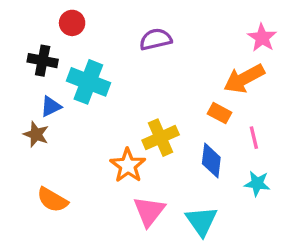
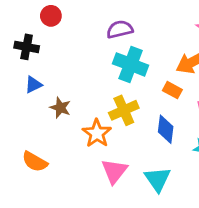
cyan cross: (88, 82) -> (131, 64), moved
brown star: (36, 134) -> (60, 108), moved

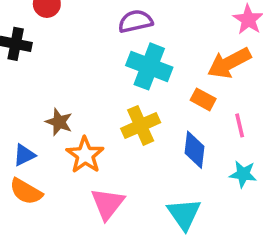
blue triangle: (33, 85) -> (24, 155), moved
orange star: (97, 133) -> (85, 155), moved
pink triangle: (114, 171) -> (108, 204), moved

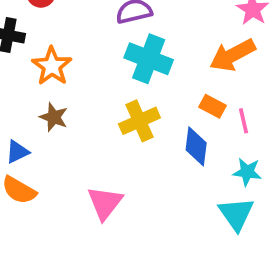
orange rectangle: (203, 99) -> (212, 106), moved
orange star: (85, 155) -> (52, 66), moved
cyan triangle: (184, 214) -> (236, 214), moved

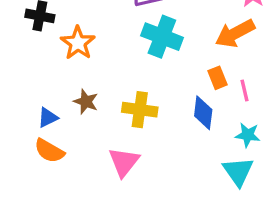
orange rectangle: (212, 106) -> (218, 78), turned 40
brown star: (54, 117) -> (86, 102), moved
yellow cross: (139, 121) -> (140, 110), moved, turned 32

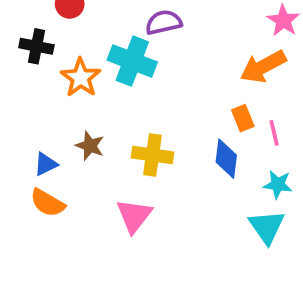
cyan cross: (162, 37) -> (132, 61), moved

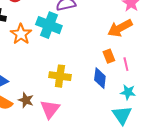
brown star: (90, 146) -> (26, 100), moved

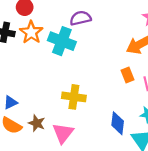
orange star: (21, 34) -> (31, 32), moved
blue diamond: (100, 78) -> (118, 123), moved

